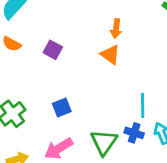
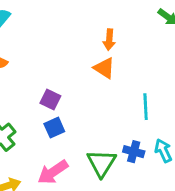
purple square: (53, 50) -> (50, 99), moved
cyan line: (143, 106) -> (146, 107), moved

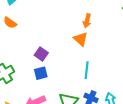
cyan line: (146, 107) -> (87, 70), moved

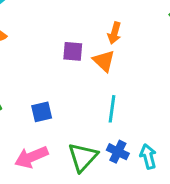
purple square: (41, 54) -> (73, 51), moved, turned -32

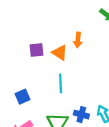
orange arrow: (114, 33) -> (78, 40), moved
cyan line: (112, 109) -> (61, 83), moved

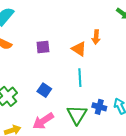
purple square: (36, 50) -> (43, 47), moved
blue square: (23, 97) -> (44, 90), turned -32

